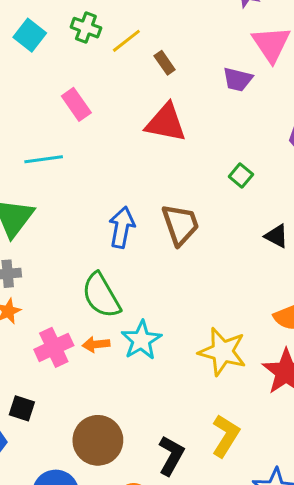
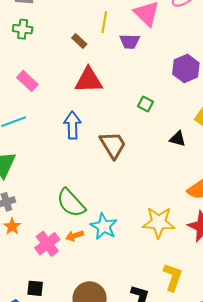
yellow line: (126, 41) -> (104, 22), moved, turned -30
blue arrow: (122, 227) -> (72, 125), moved

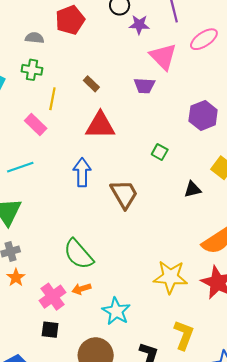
yellow line: (104, 22) -> (52, 99), moved
black triangle: (178, 139) -> (192, 189), turned -30
cyan star: (104, 226) -> (116, 311), moved
black square: (35, 288) -> (50, 330), moved

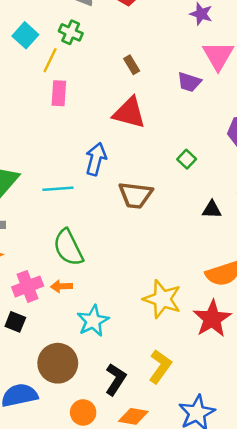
yellow line: (52, 99) -> (50, 60), moved
pink rectangle: (36, 125) -> (59, 93), turned 35
cyan line: (20, 167) -> (58, 189), moved
brown trapezoid: (124, 194) -> (136, 195), turned 112

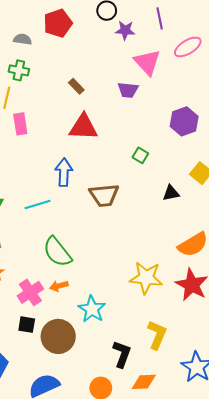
brown circle: (58, 363) -> (58, 336), moved

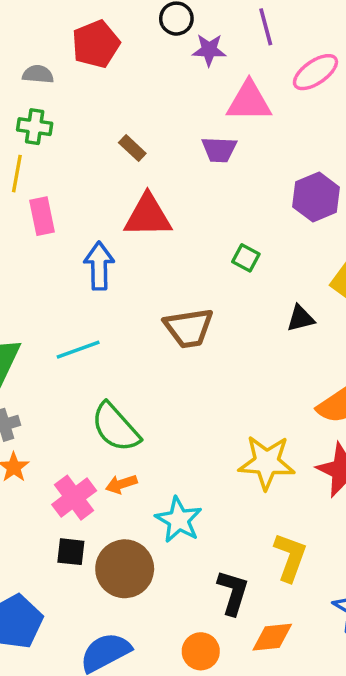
pink triangle: (147, 62) -> (249, 101), turned -44
blue arrow: (64, 172) -> (99, 266), moved

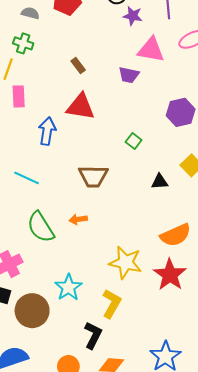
cyan line: (78, 350) -> (27, 178), turned 35
orange arrow: (121, 484) -> (78, 219), moved
yellow L-shape: (290, 557) -> (112, 304), moved

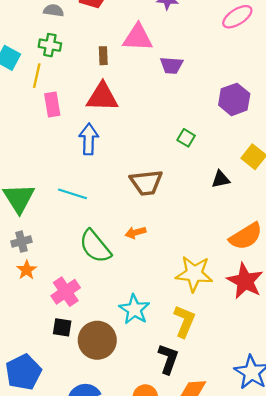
pink triangle: (151, 50) -> (138, 38), moved
brown rectangle: (78, 66) -> (103, 56), moved, turned 42
red triangle: (80, 107) -> (102, 97), moved

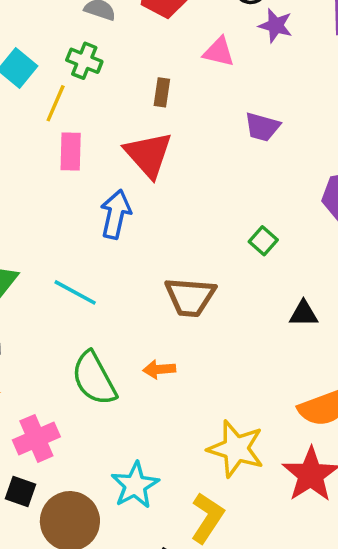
pink triangle: (138, 38) -> (219, 52), moved, size x0.7
red triangle: (102, 97) -> (148, 155), turned 36

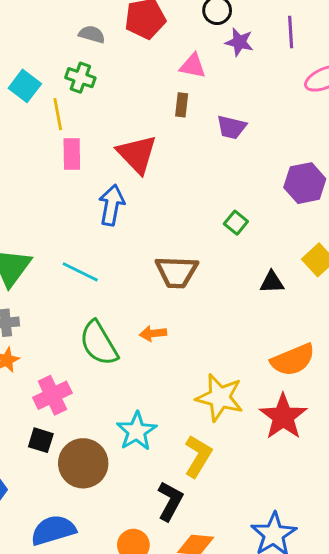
brown rectangle: (162, 92) -> (182, 105), moved
yellow line: (56, 103) -> (58, 114), turned -32

